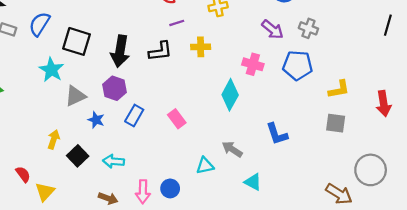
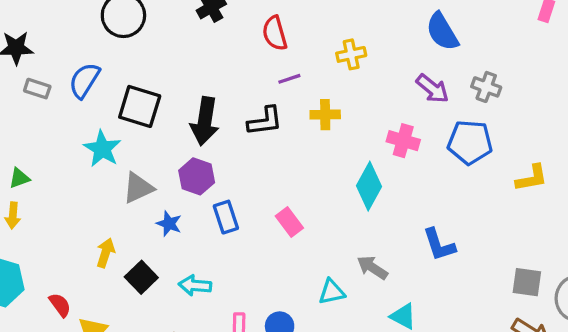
blue rectangle: (134, 115) -> (226, 217), turned -48
gray square: (336, 123) -> (527, 282), moved

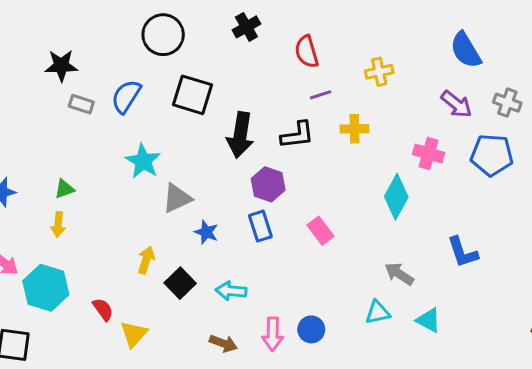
black square: (140, 106) -> (192, 95), moved
purple hexagon: (197, 176) -> (268, 184), moved
cyan triangle: (332, 292) -> (378, 312), moved

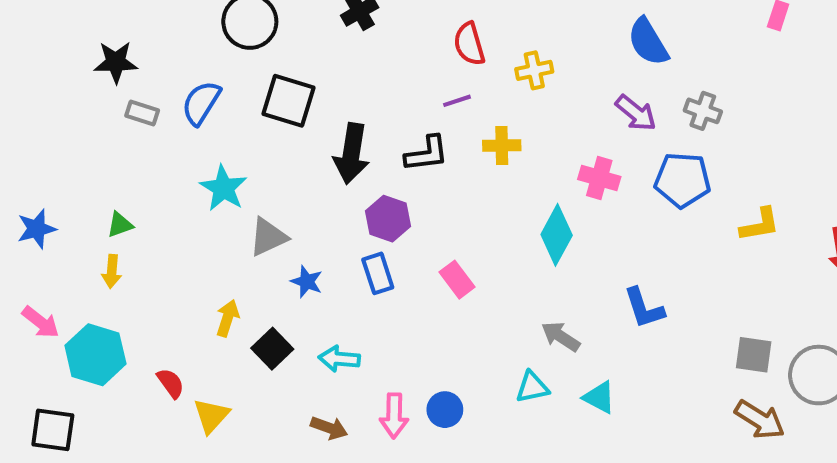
red semicircle: (307, 52) -> (469, 44), moved

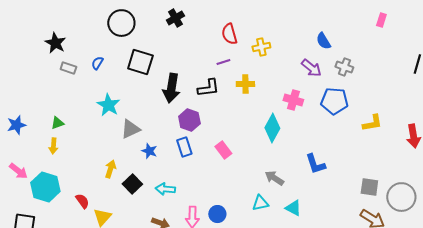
blue semicircle: (648, 42) -> (323, 41), moved, size x0.7
black star: (116, 62) -> (55, 43), turned 30
blue semicircle: (201, 103) -> (97, 63), size x0.6

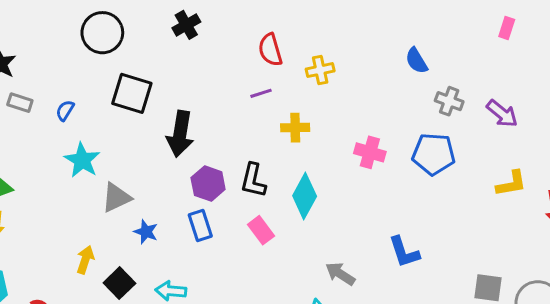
blue semicircle: (97, 63) -> (65, 110), moved
purple arrow: (311, 68) -> (502, 114), moved
black L-shape: (208, 88) -> (253, 180), moved, turned 110
yellow L-shape: (372, 123) -> (511, 184), moved
cyan diamond: (272, 128) -> (305, 196), moved

